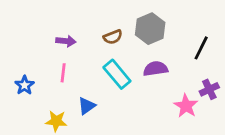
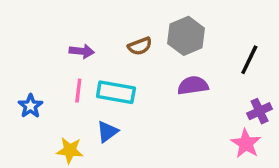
cyan rectangle: (117, 74) -> (116, 92), moved, turned -40
pink star: (186, 106) -> (246, 144), moved

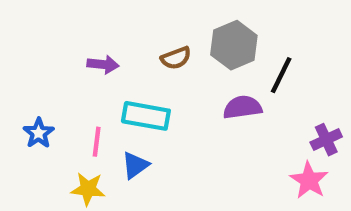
black line: (249, 60) -> (281, 75), moved
pink line: (78, 91) -> (97, 142), moved

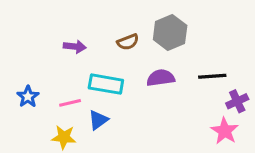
black line: (281, 75) -> (212, 76), moved, turned 60
purple semicircle: (243, 107) -> (161, 78), moved
pink line: (97, 142) -> (70, 103), turned 70

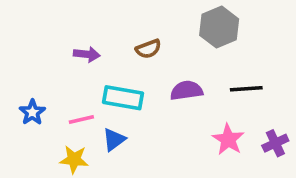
gray hexagon: (170, 33) -> (219, 27), moved
purple cross: (237, 101) -> (275, 143), moved
pink star: (225, 131) -> (228, 140), moved

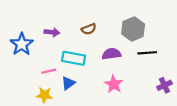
gray hexagon: (219, 27) -> (133, 29), moved
blue star: (32, 112) -> (22, 44), moved, size x1.5
pink star: (228, 140) -> (114, 84), moved

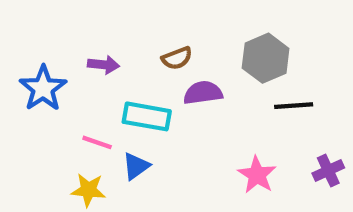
purple semicircle: (111, 54) -> (203, 93), moved
pink line: (49, 71) -> (97, 142), turned 32
pink star: (114, 84) -> (257, 175), moved

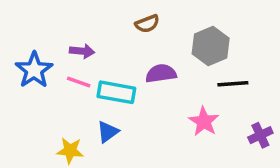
brown semicircle: (177, 58) -> (147, 24), moved
pink line: (97, 142) -> (79, 82), moved
pink star: (257, 175) -> (204, 121), moved

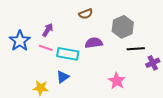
purple arrow: (82, 51) -> (48, 30), turned -64
pink star: (204, 121) -> (117, 81), moved
purple cross: (260, 135) -> (153, 63), moved

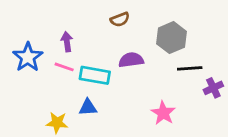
purple arrow: (48, 30) -> (67, 42), turned -40
blue triangle: (63, 77) -> (88, 107), turned 32

